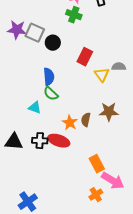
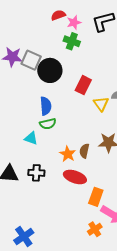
black circle: (53, 43) -> (50, 70), size x1.5
green semicircle: (51, 94) -> (48, 124), turned -56
red ellipse: (59, 141) -> (75, 177), moved
orange rectangle: (97, 164) -> (96, 197), turned 48

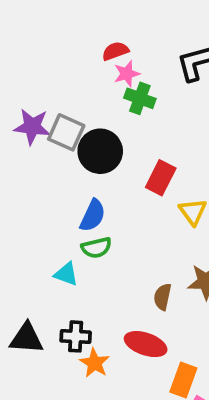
pink star: (74, 22) -> (127, 74), moved
blue semicircle: (46, 106) -> (93, 216), turned 30
orange star: (68, 154) -> (95, 363), moved

